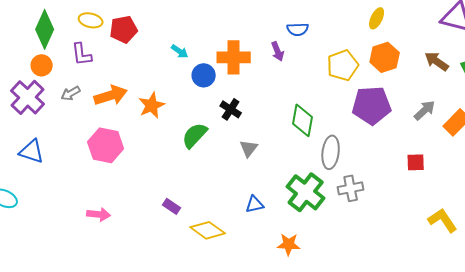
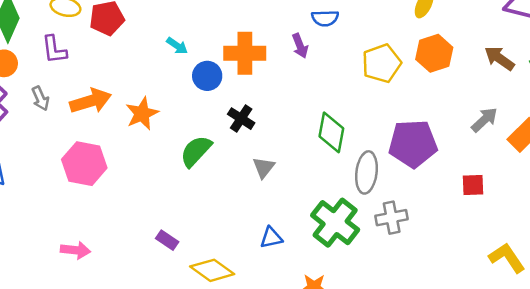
gray arrow: (71, 93) -> (40, 98), turned -84
purple pentagon: (372, 105) -> (413, 144), moved

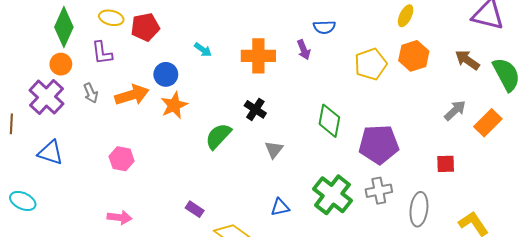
blue circle: (207, 76) -> (166, 74), moved
purple pentagon: (413, 144) -> (379, 144), moved
pink hexagon: (84, 164) -> (122, 159), moved, size x0.7
gray ellipse: (366, 172) -> (419, 209), moved

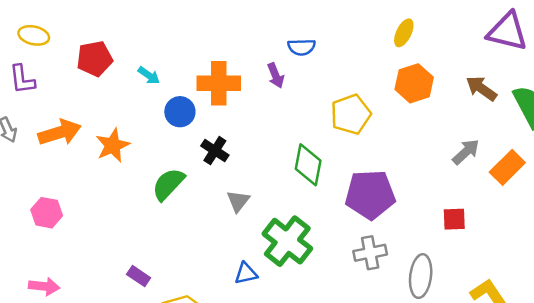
red pentagon: (145, 27) -> (95, 59), moved
yellow pentagon: (371, 64) -> (351, 114), moved
blue circle: (166, 74) -> (180, 112), moved
green cross: (333, 195) -> (287, 241), moved

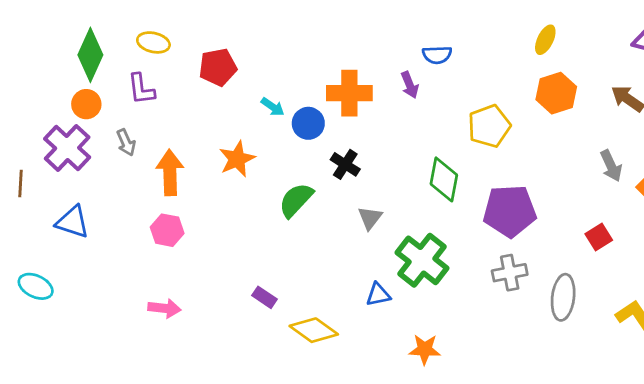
cyan arrow: (149, 76) -> (273, 107), moved
orange arrow: (60, 132) -> (170, 173), moved, turned -75
gray arrow: (466, 152) -> (611, 166), turned 108
red square: (454, 219) -> (599, 237), turned -30

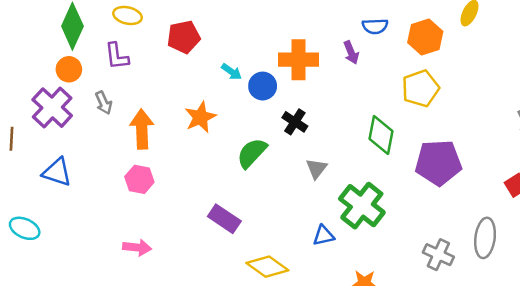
orange hexagon: (556, 93) -> (425, 37), moved
gray cross: (510, 273) -> (438, 255), moved, turned 36
purple rectangle: (264, 297) -> (224, 219), moved, size x1.5

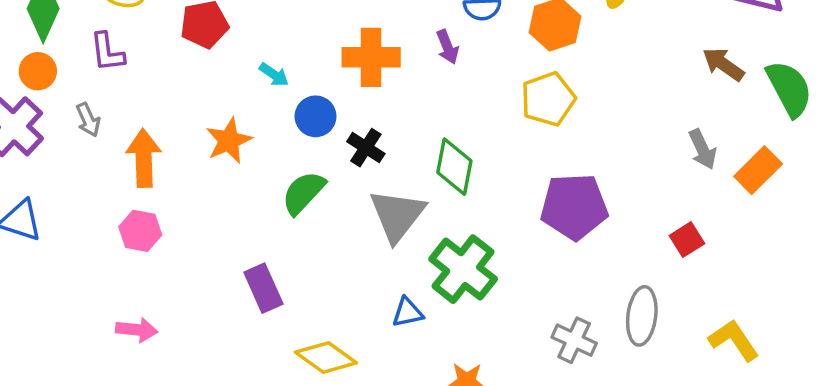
blue circle: (263, 86) -> (316, 116), moved
green diamond: (381, 135) -> (454, 167), moved
gray triangle: (316, 169) -> (397, 215), size x1.8
purple rectangle: (224, 219) -> (263, 288), turned 32

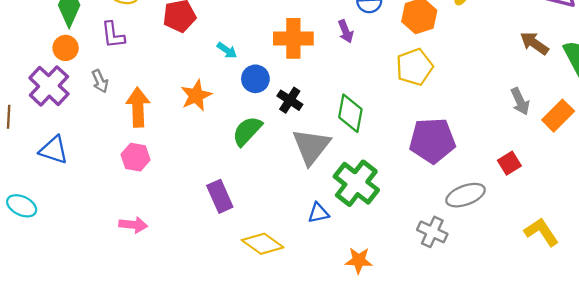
gray ellipse: (642, 316) -> (466, 195), moved, turned 63

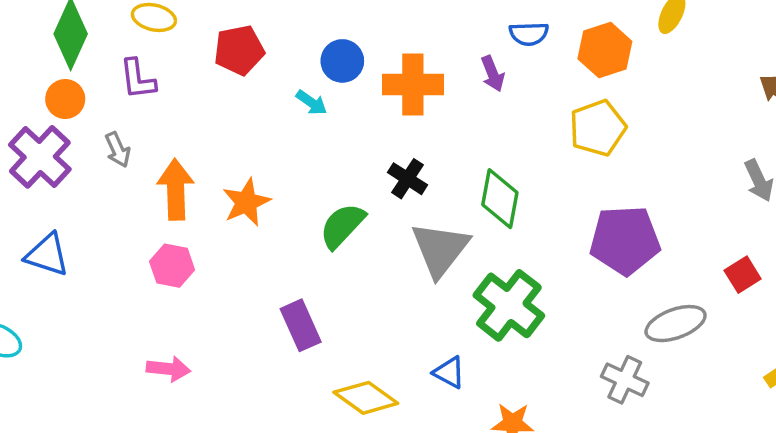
blue circle: (255, 79) -> (342, 61), moved
orange star: (196, 95) -> (246, 202), moved
blue triangle: (318, 213) -> (449, 372), moved, turned 40

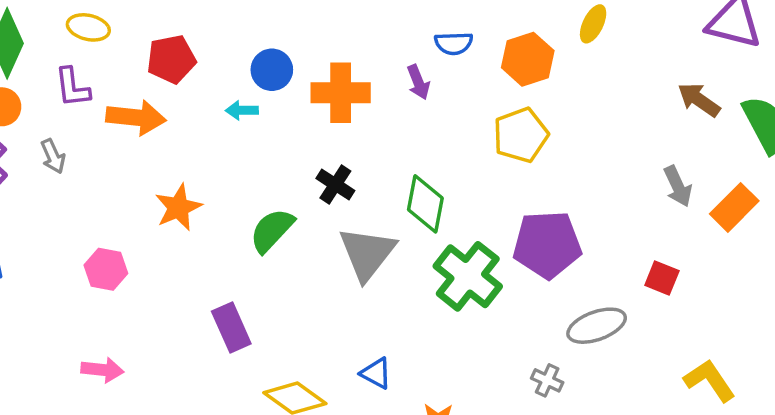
cyan arrow: (312, 103) -> (242, 110), turned 144
orange arrow: (176, 190) -> (136, 117), moved, turned 98
red square: (743, 275) -> (662, 278), turned -36
green cross: (509, 305) -> (468, 276), moved
gray cross: (625, 380) -> (547, 380), size x0.7

